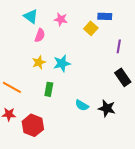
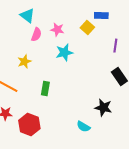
pink star: (61, 19) -> (57, 30), moved
yellow star: (39, 62) -> (24, 62), moved
cyan star: (62, 63) -> (64, 53), moved
cyan semicircle: (82, 105) -> (83, 127), moved

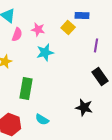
green rectangle: (45, 89) -> (26, 88), size x1.5
cyan semicircle: (83, 127) -> (42, 119), moved

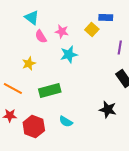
pink semicircle: (17, 34) -> (41, 36), turned 128
green rectangle: (26, 88) -> (50, 90), turned 65

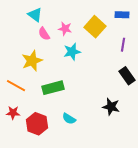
blue rectangle: (106, 18) -> (122, 15), moved
yellow square: (92, 30) -> (95, 27), size x1.5
yellow star: (29, 64) -> (32, 61), size x1.5

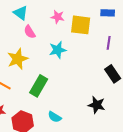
yellow square: (95, 27) -> (81, 25), turned -35
pink star: (65, 29) -> (58, 17), moved
green rectangle: (53, 88) -> (39, 86), turned -45

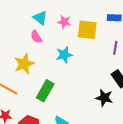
cyan triangle: (21, 13) -> (40, 18), moved
black star: (97, 105) -> (104, 98), moved

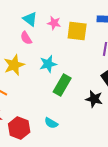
cyan star: (64, 55) -> (48, 64), moved
green rectangle: (45, 91) -> (62, 85), moved

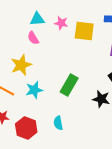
cyan triangle: (30, 19) -> (37, 19), turned -42
cyan star: (48, 64) -> (34, 90), moved
cyan semicircle: (51, 123) -> (58, 123), turned 48

